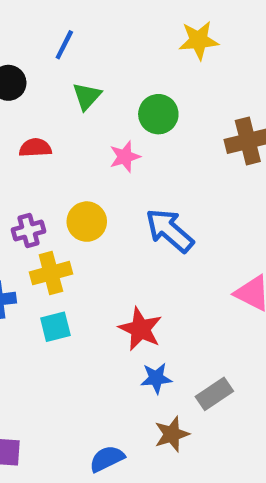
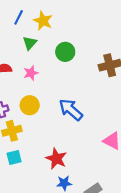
yellow star: (199, 40) -> (43, 21), moved, turned 30
pink star: (125, 157) -> (31, 73), moved

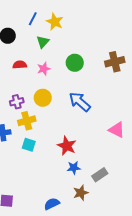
green circle: (65, 52) -> (75, 63), moved
cyan square: (14, 157) -> (29, 145), turned 32

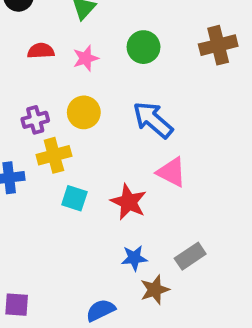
pink triangle: (117, 130) -> (172, 172), moved
cyan square: (29, 145) -> (74, 198), moved
blue star: (74, 168) -> (134, 258), moved

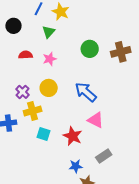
green circle: (144, 47) -> (90, 49), moved
purple cross: (35, 120) -> (23, 92), turned -32
gray rectangle: (190, 256) -> (104, 156), moved

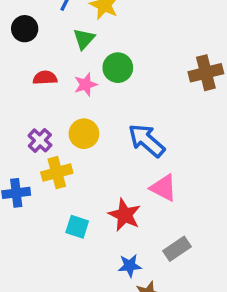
green circle: (90, 49) -> (118, 68), moved
cyan square: (44, 134) -> (77, 227), moved

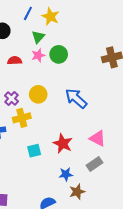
pink star: (86, 85) -> (38, 55), moved
pink triangle: (164, 188) -> (98, 138), moved
cyan square: (77, 227) -> (34, 151), turned -32

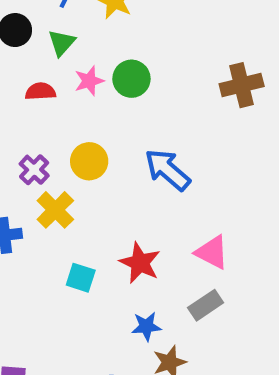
green triangle: (38, 37) -> (62, 43), moved
yellow cross: (22, 118) -> (55, 210), turned -30
cyan square: (34, 151) -> (81, 278), turned 32

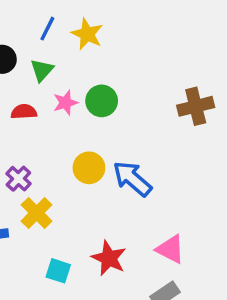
yellow circle: (89, 161) -> (89, 168), moved

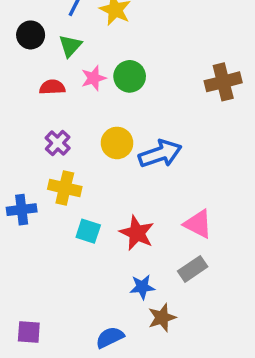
purple cross: (18, 179) -> (58, 143), moved
blue arrow: (132, 179) -> (160, 154), turned 120
yellow cross: (37, 213) -> (65, 188), turned -32
cyan square: (58, 271) -> (88, 231), moved

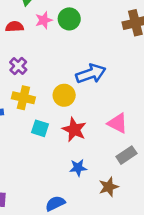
yellow circle: (117, 143) -> (64, 95), moved
gray rectangle: (193, 269) -> (126, 155), moved
brown star: (162, 318) -> (109, 187), moved

